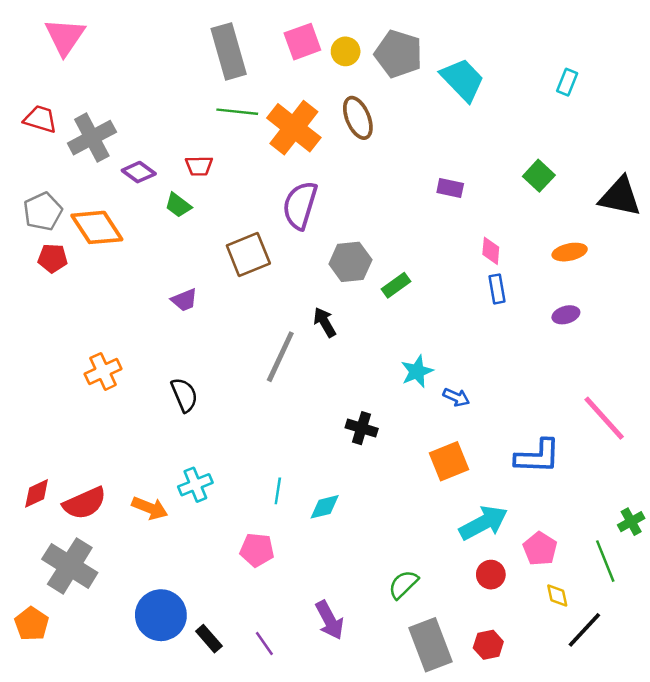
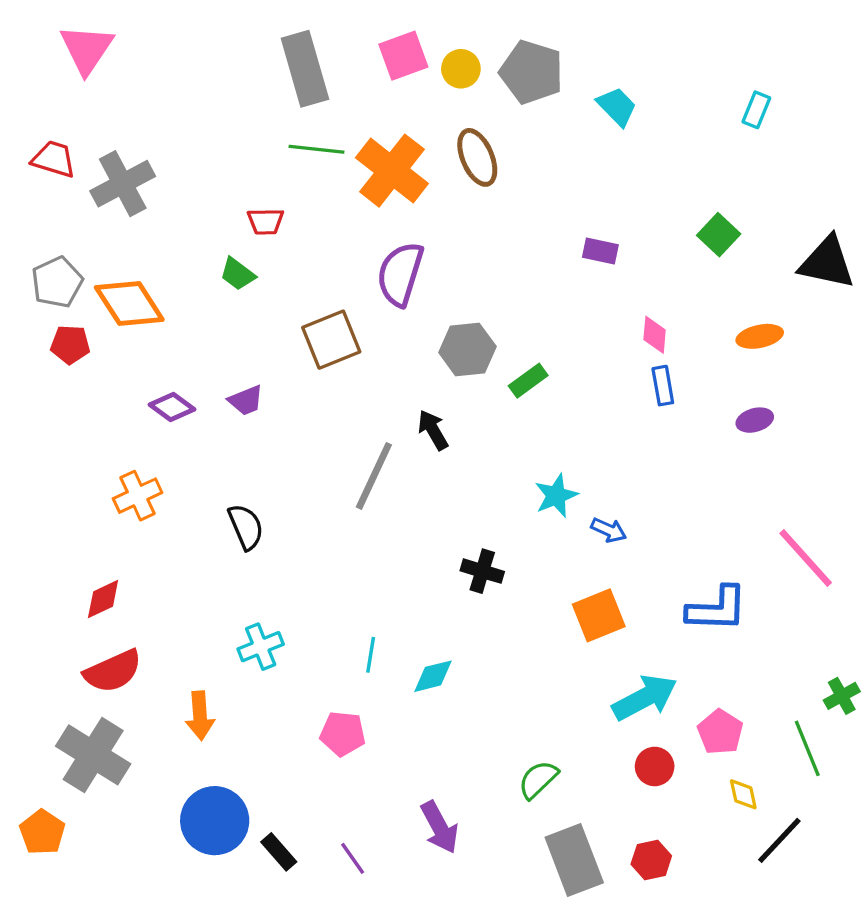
cyan trapezoid: (462, 80) -> (617, 107), size x0.7
purple diamond: (139, 172) -> (172, 407), moved
red diamond: (37, 493) -> (103, 599), moved
orange arrow: (150, 508) -> (200, 716), moved, turned 64

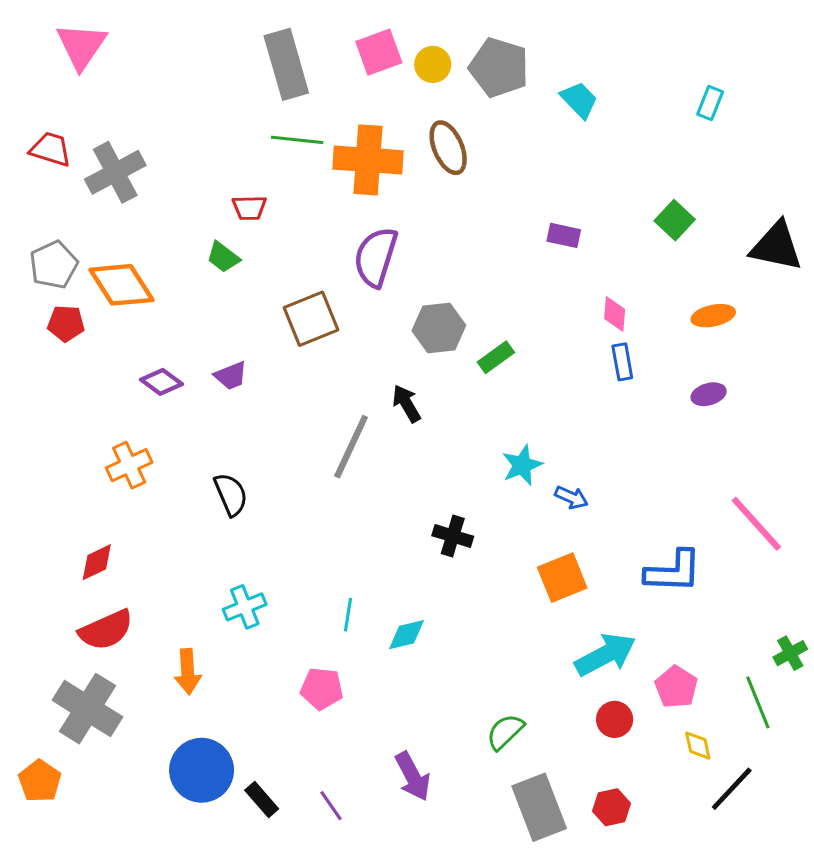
orange cross: (392, 171) -> (368, 160), turned -34

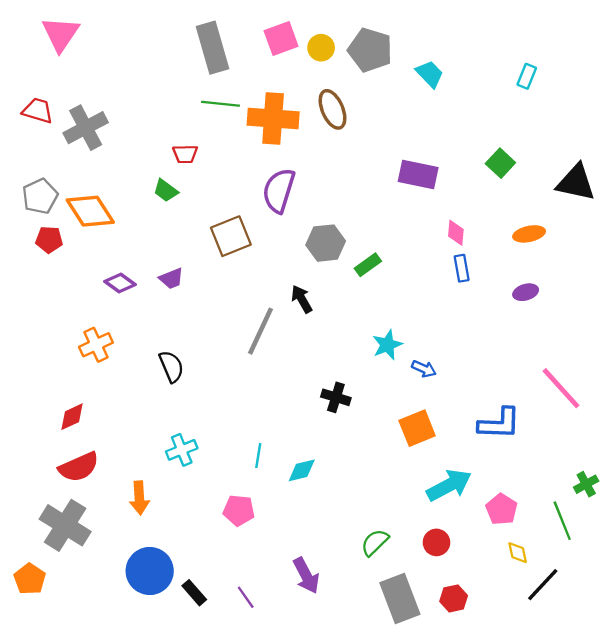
purple rectangle: (564, 235) -> (418, 175), size x1.6
red circle: (615, 719) -> (436, 542), moved

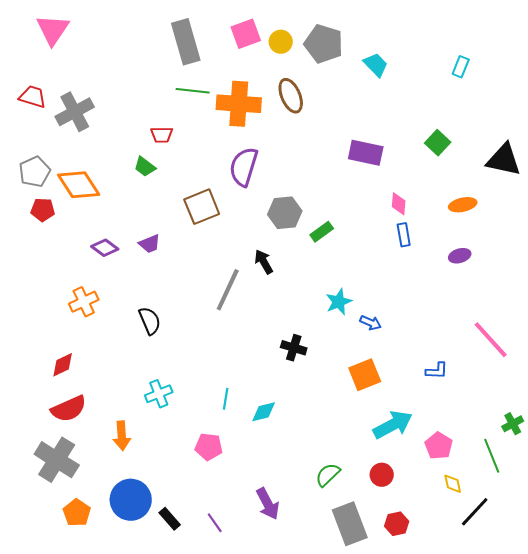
blue L-shape: (499, 424) -> (437, 371), size x0.6
orange pentagon: (30, 579) -> (77, 513), moved

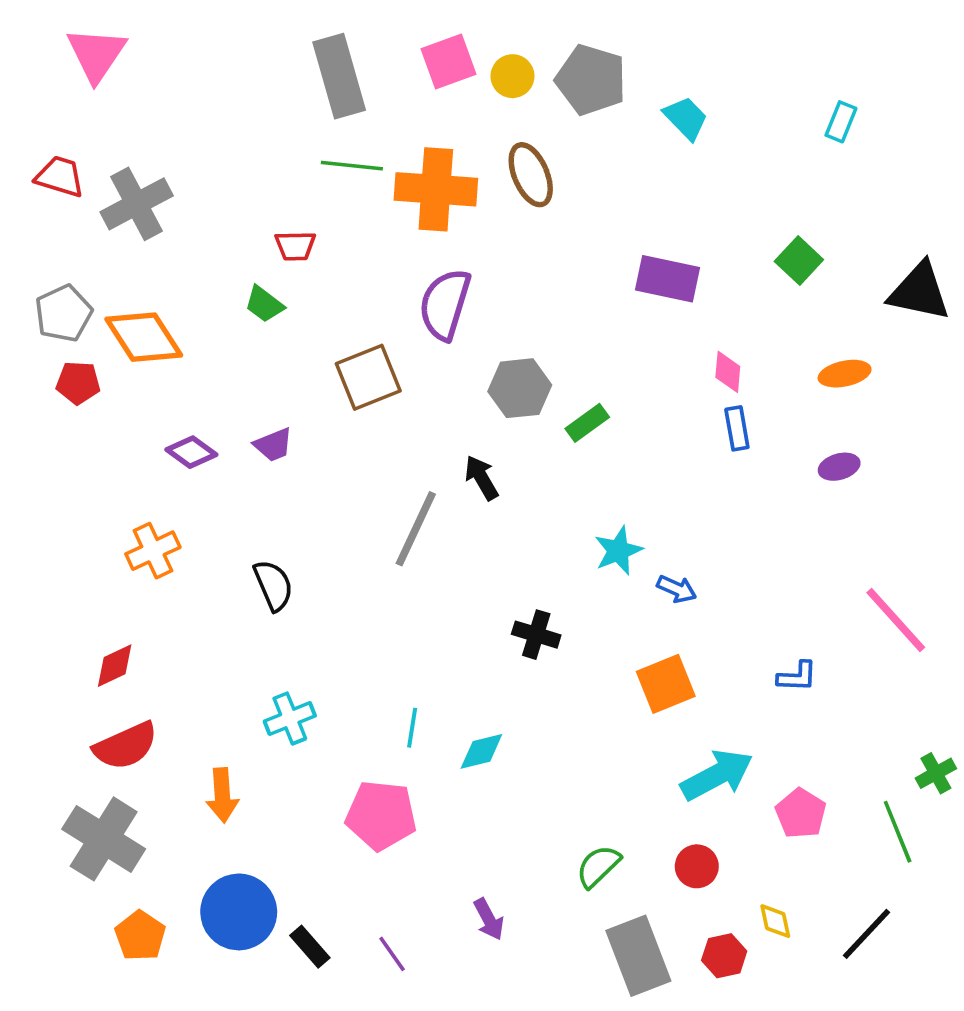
pink pentagon: (209, 447) -> (381, 815), size x1.4
yellow diamond: (453, 484) -> (775, 921), moved
purple arrow: (268, 504) -> (489, 919), size x0.7

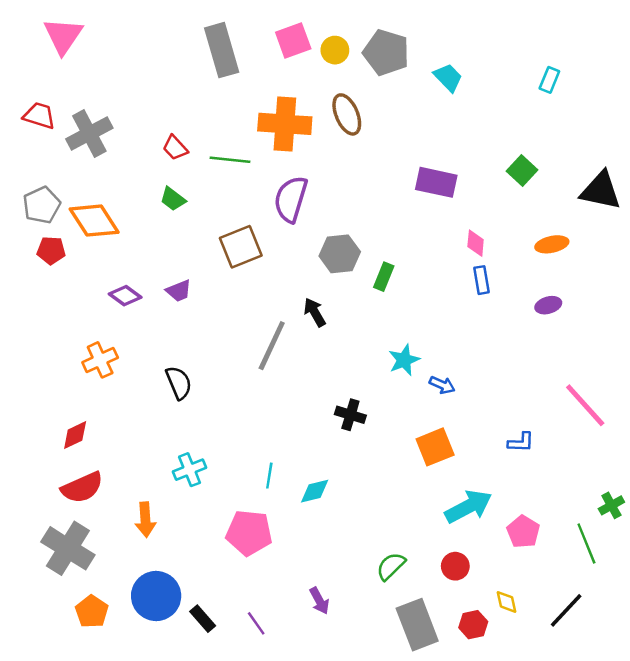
green line: (352, 166) -> (230, 160), moved
red trapezoid: (295, 246) -> (175, 148), moved, turned 48
green rectangle: (587, 423) -> (384, 277), turned -32

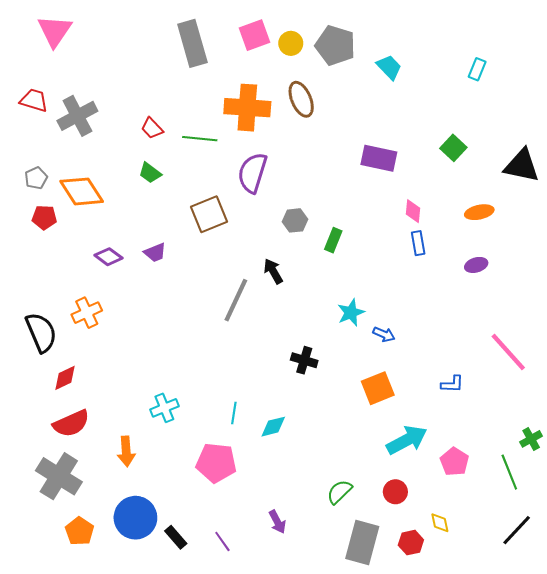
gray pentagon: (42, 205) -> (36, 178), size x0.7
gray hexagon: (340, 254) -> (295, 220), size x0.7
black semicircle: (179, 383) -> (41, 332), moved, size x1.4
black line: (566, 610) -> (517, 530), moved
gray rectangle: (417, 625) -> (362, 543), turned 36

